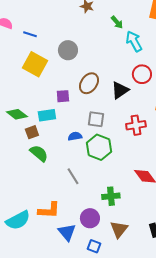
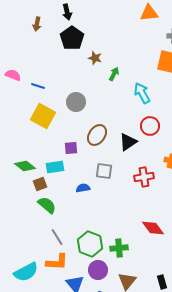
green arrow: (117, 22) -> (114, 74), moved, turned -112
green hexagon: (99, 147) -> (90, 244), moved
gray line: (73, 176) -> (57, 237), moved

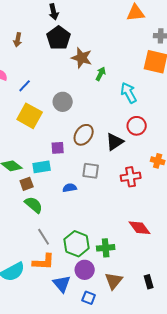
brown arrow: (37, 24) -> (18, 40), moved
brown star: (95, 58) -> (82, 58), size x1.5
blue line: (38, 86) -> (25, 86), turned -64

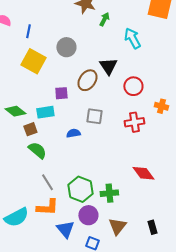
blue line: (25, 86) -> (28, 31), turned -32
red circle: (137, 126) -> (133, 86), moved
black triangle: (115, 142) -> (108, 66), moved, turned -30

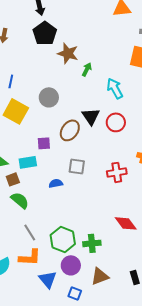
red circle: (133, 86) -> (116, 122), moved
brown triangle: (117, 226) -> (100, 276), turned 30

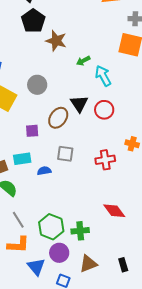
green arrow: (87, 69) -> (83, 61), moved, turned -144
cyan rectangle: (28, 162) -> (22, 159), moved

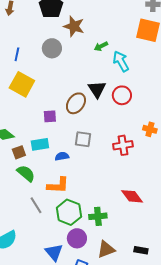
gray circle: (37, 85) -> (52, 48), moved
orange L-shape: (18, 245) -> (58, 185), moved
black rectangle: (123, 265) -> (141, 250), turned -64

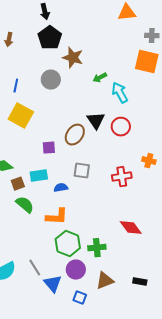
gray line: (36, 205) -> (35, 268), moved

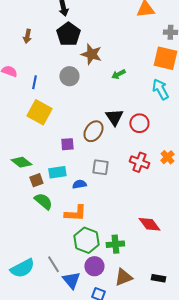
cyan arrow: (120, 93) -> (160, 89), moved
orange cross: (149, 161) -> (167, 157), turned 32
red cross: (122, 177) -> (139, 162), moved, turned 30

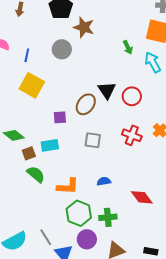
green arrow: (118, 74) -> (128, 47), moved, turned -88
blue semicircle: (79, 184) -> (104, 181), moved

